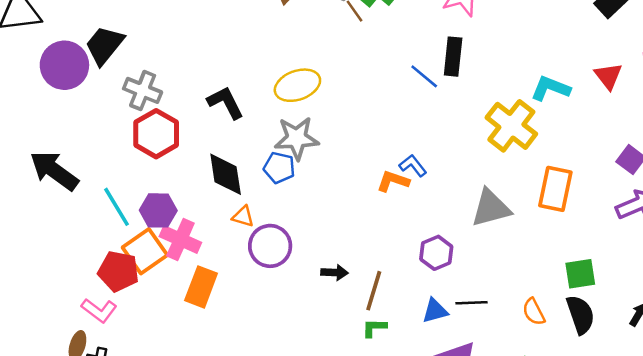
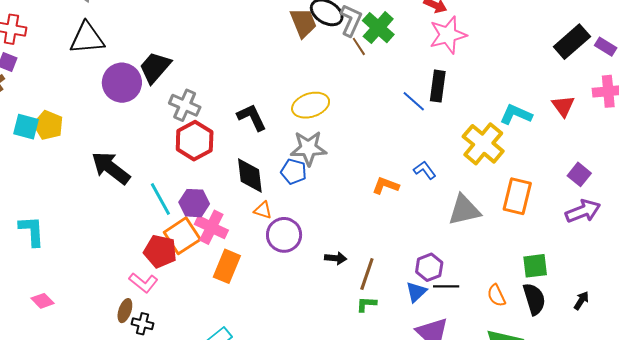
blue L-shape: (413, 166) -> (425, 170), moved
purple hexagon: (436, 253) -> (429, 267), moved
blue triangle: (435, 311) -> (416, 292), turned -30

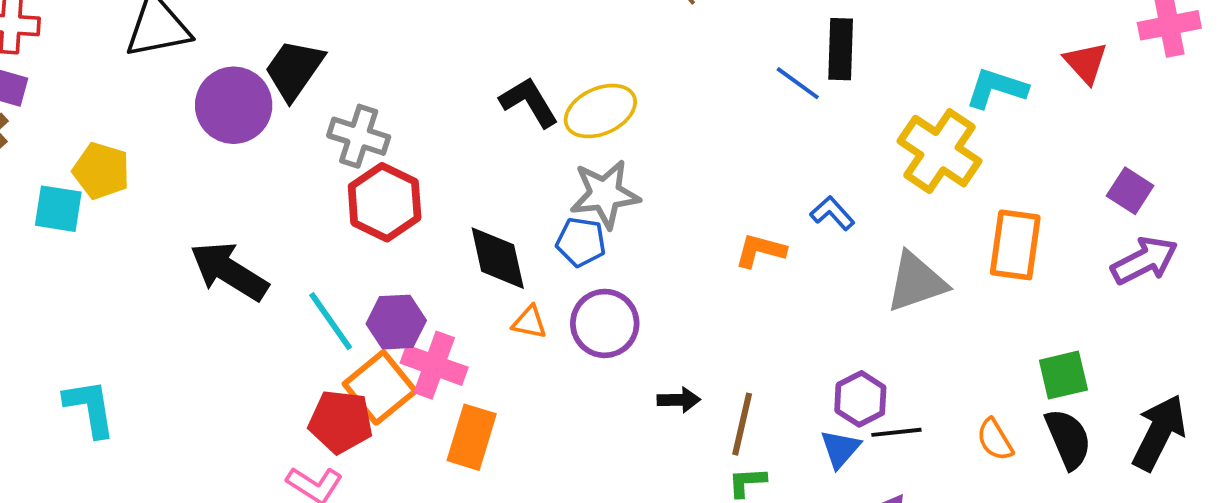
black L-shape: (252, 117) -> (529, 102), moved
yellow pentagon: (48, 125) -> (101, 171), moved
purple circle: (284, 235) -> (605, 323), moved
black arrow: (581, 301) -> (1159, 433), size x2.0

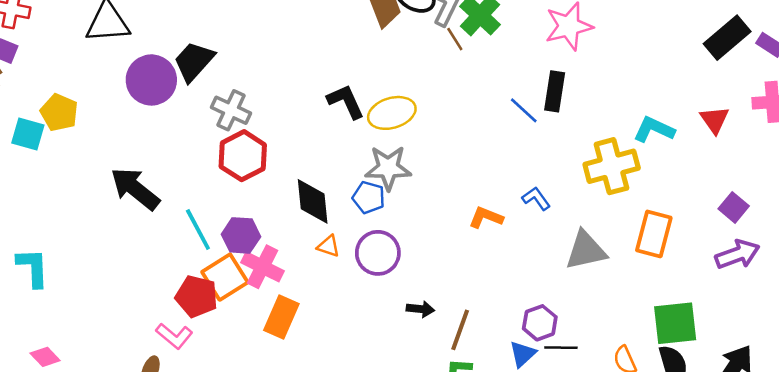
yellow cross: (940, 151) -> (612, 166), turned 34
green square: (1063, 375) -> (675, 323), size x1.4

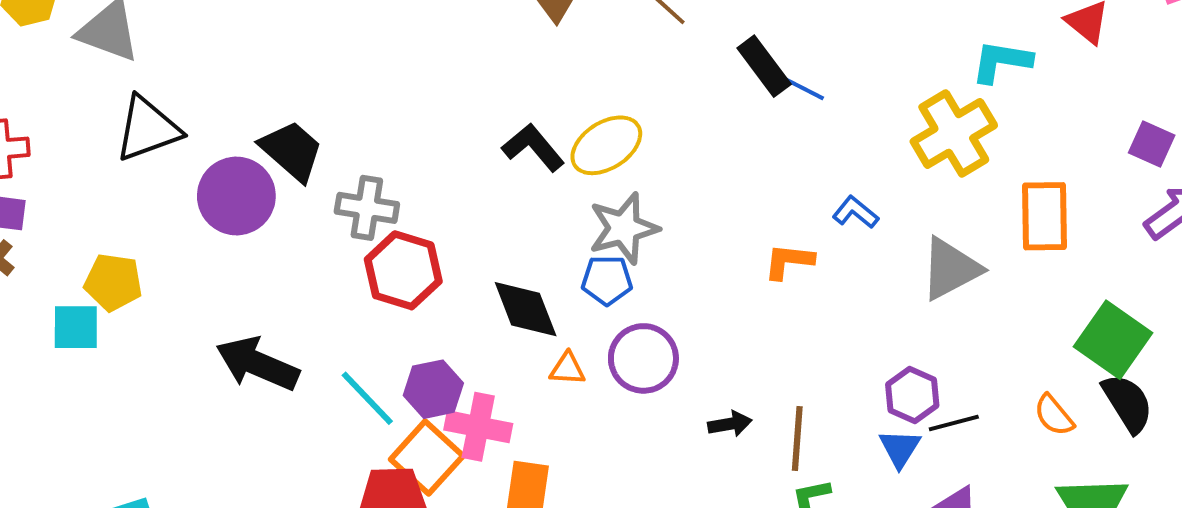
black trapezoid: (194, 61) -> (292, 151), turned 105
black rectangle: (555, 91) -> (764, 66), moved, turned -30
green square: (675, 323) -> (1113, 340), turned -33

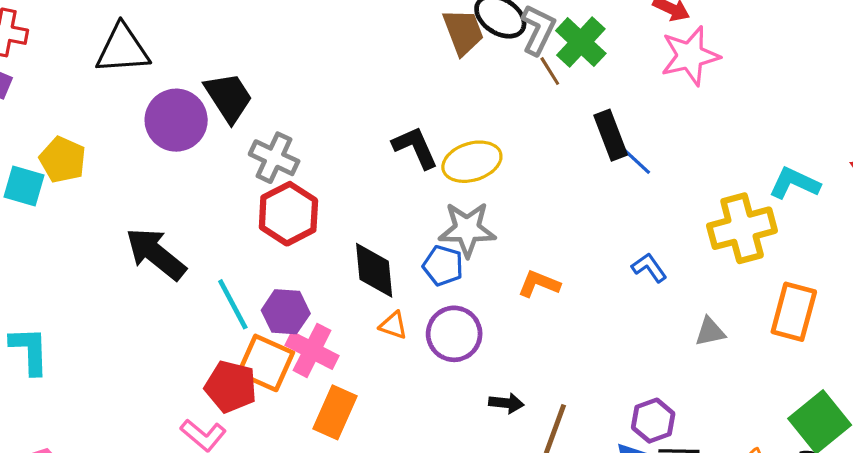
orange L-shape: (789, 261) -> (539, 284), moved
gray triangle: (951, 269) -> (710, 332), size x0.6
orange square: (427, 458) -> (266, 363), turned -34

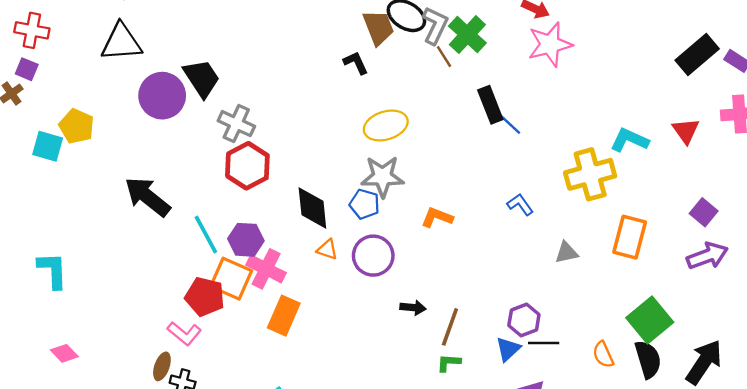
black L-shape: (415, 147) -> (356, 63), moved, size x0.7

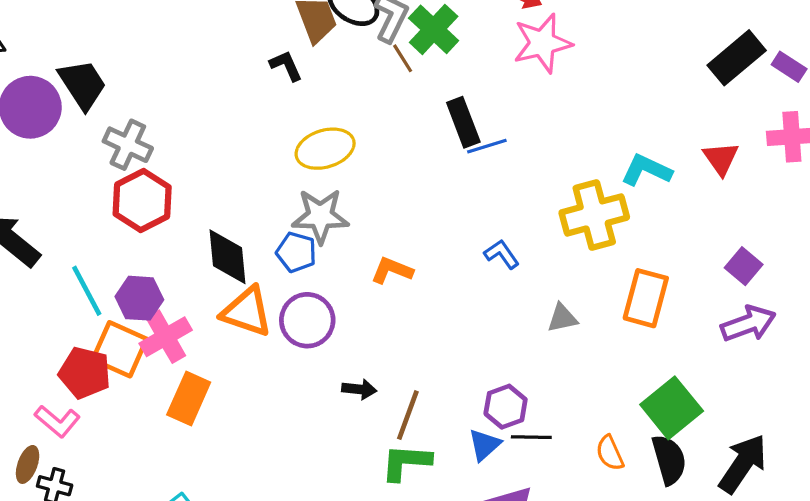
blue line: (508, 123) -> (487, 146), turned -60
orange triangle: (327, 249) -> (247, 312), size x1.8
pink cross: (266, 269) -> (166, 337), turned 33
green L-shape: (449, 363) -> (406, 462), size x1.6

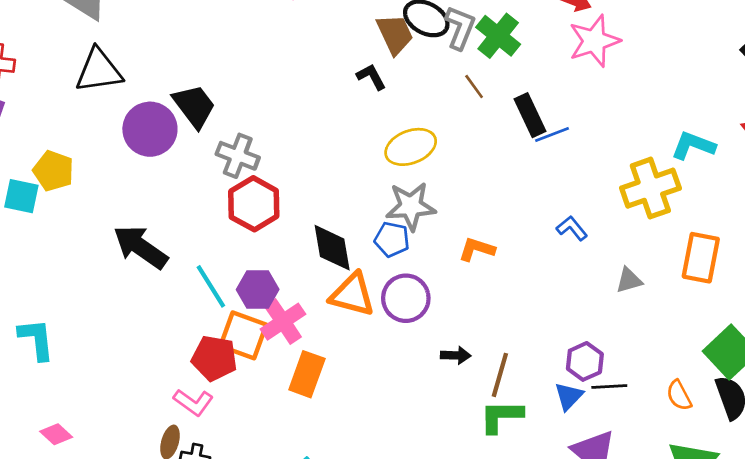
brown line: (403, 58) -> (474, 86), moved

